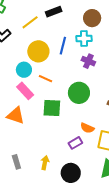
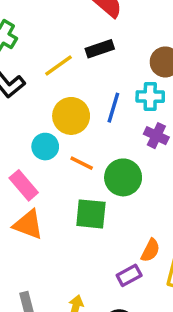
pink rectangle: (25, 91) -> (24, 185), moved
green circle: (79, 93) -> (123, 177), moved
orange semicircle: (87, 128) -> (150, 250), turned -88

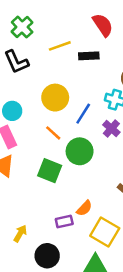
yellow line: (58, 65) -> (60, 46), moved
blue line: (113, 108) -> (83, 114), moved
cyan circle: (45, 147) -> (12, 111), moved

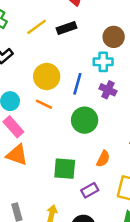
orange line: (53, 133) -> (44, 104), moved
green square: (50, 171) -> (65, 169), moved
orange semicircle: (84, 208) -> (103, 159), moved

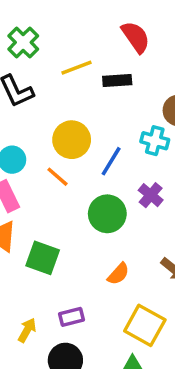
purple cross: (108, 90) -> (151, 195), moved
green square: (65, 169) -> (43, 258), moved
purple rectangle: (90, 190) -> (72, 317), moved

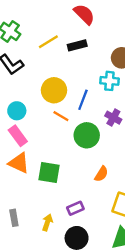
orange line: (58, 177) -> (61, 116), moved

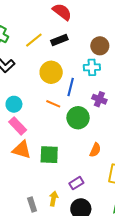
yellow circle: (54, 90) -> (51, 72), moved
gray rectangle: (14, 218) -> (32, 204), moved

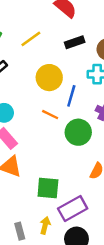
black rectangle: (59, 40) -> (75, 42), moved
green square: (49, 155) -> (48, 188), moved
purple rectangle: (76, 183) -> (73, 208), size x1.6

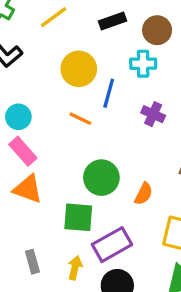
green circle: (78, 132) -> (101, 178), moved
gray rectangle: (20, 231) -> (32, 262), moved

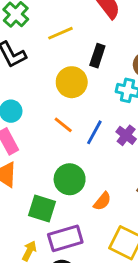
black rectangle: (113, 21) -> (97, 56), moved, turned -65
blue line: (109, 93) -> (94, 132), moved

